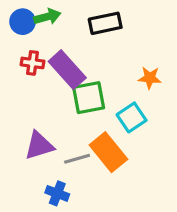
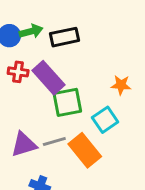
black rectangle: (105, 23) -> (64, 37), moved
gray line: (77, 159) -> (54, 142), moved

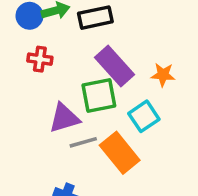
purple rectangle: (48, 78) -> (114, 66), moved
purple triangle: (24, 144) -> (64, 118), moved

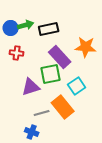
orange star: (163, 75) -> (86, 47), moved, size x1.5
gray line: (83, 142) -> (42, 113), moved

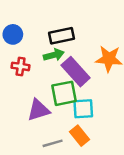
green arrow: (26, 25) -> (54, 55), moved
cyan square: (77, 86) -> (83, 109), moved, turned 30
orange rectangle: (63, 107) -> (79, 136), size x0.7

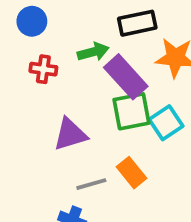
black rectangle: (62, 36) -> (137, 23), moved
green square: (64, 93) -> (131, 111), moved
cyan square: (83, 109) -> (166, 123), moved, turned -30

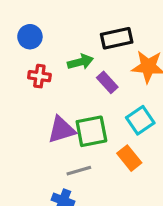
purple rectangle: (126, 77) -> (107, 82), size x0.6
green square: (131, 111) -> (91, 131), moved
orange rectangle: (131, 173) -> (129, 158), moved

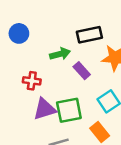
red cross: (39, 76) -> (32, 81), moved

